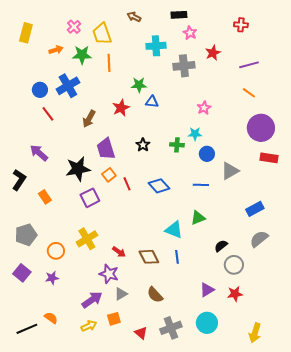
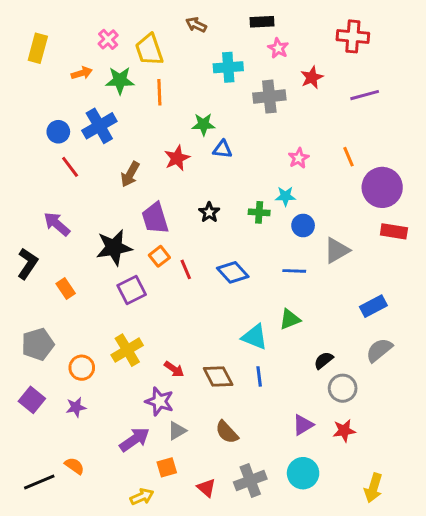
red cross: (241, 25) -> (353, 36), size x1.5
orange line: (249, 93) -> (348, 157), moved, turned 32
yellow arrow: (89, 326) -> (142, 497), moved

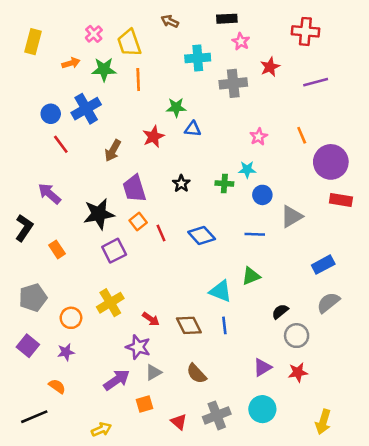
orange semicircle: (74, 466) -> (57, 386), moved
yellow arrow: (142, 497) -> (101, 429), moved

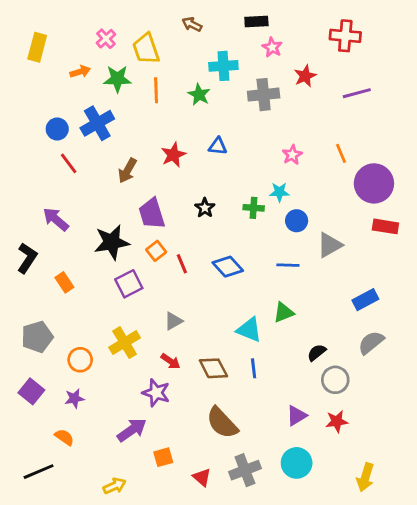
green star: (176, 107) -> (199, 95), moved, turned 30
gray triangle: (153, 372) -> (173, 321), moved
brown semicircle: (196, 374) -> (222, 423), size x1.4

